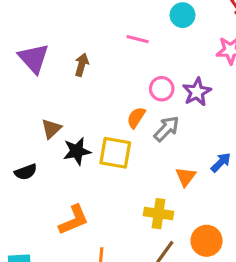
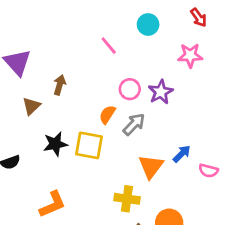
pink line: (138, 39) -> (109, 46), turned 36
brown arrow: (82, 65) -> (60, 85), moved
brown triangle: (51, 129) -> (31, 106), moved
orange triangle: (186, 177) -> (151, 166), size x1.4

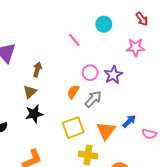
brown triangle: (31, 106) -> (30, 92), moved
yellow square: (89, 145) -> (73, 128), moved, turned -30

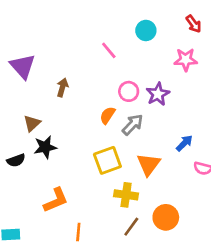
brown triangle: (30, 92) -> (32, 123), moved
black star: (34, 114) -> (45, 147), moved
blue arrow: (129, 121) -> (184, 143), moved

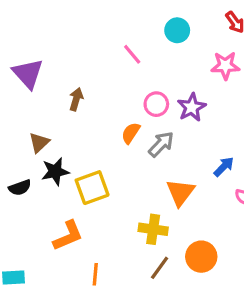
yellow square: (107, 160) -> (92, 188), moved

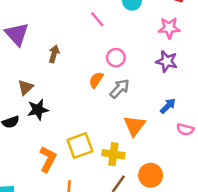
purple star: (192, 107) -> (167, 61), moved, turned -30
yellow square: (92, 188) -> (80, 146), moved
orange L-shape: (68, 236) -> (48, 159), turned -40

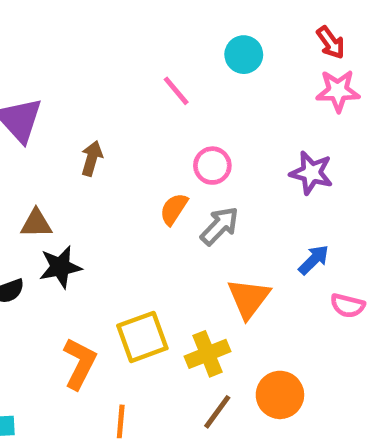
pink star: (169, 28) -> (338, 91), moved
brown triangle: (26, 87) -> (36, 224), turned 42
yellow cross: (113, 154) -> (208, 354), turned -30

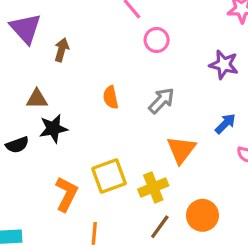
brown arrow: (92, 158) -> (62, 50), moved
pink circle: (212, 166) -> (157, 40), moved
orange semicircle: (174, 209) -> (111, 97), moved, turned -45

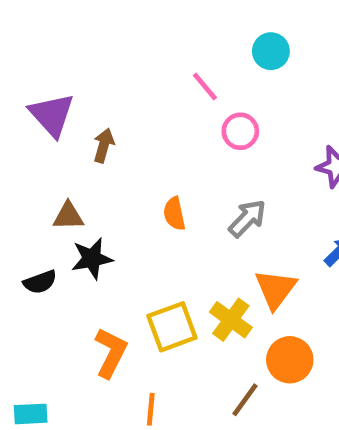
yellow cross: (153, 187) -> (231, 320), moved, turned -32
orange circle: (202, 215) -> (290, 360), moved

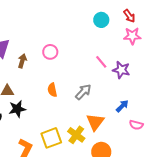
cyan circle: (271, 51) -> (101, 20), moved
pink line: (205, 86) -> (101, 62), moved
pink circle: (240, 131) -> (50, 52), moved

